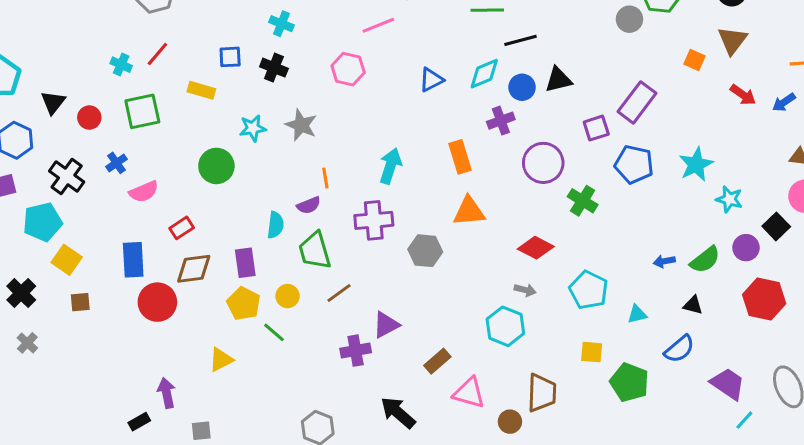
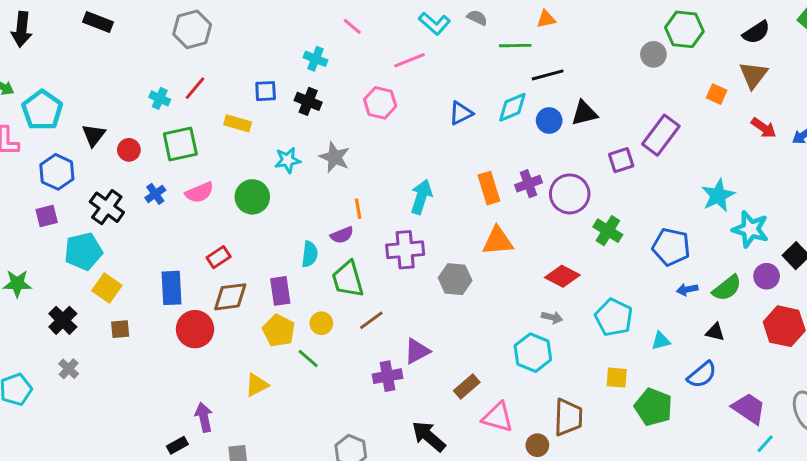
purple cross: (501, 121) -> (529, 184), moved
blue pentagon: (634, 164) -> (671, 247), moved
pink semicircle: (144, 192) -> (199, 192), moved
cyan star: (729, 199) -> (750, 229), size x1.4

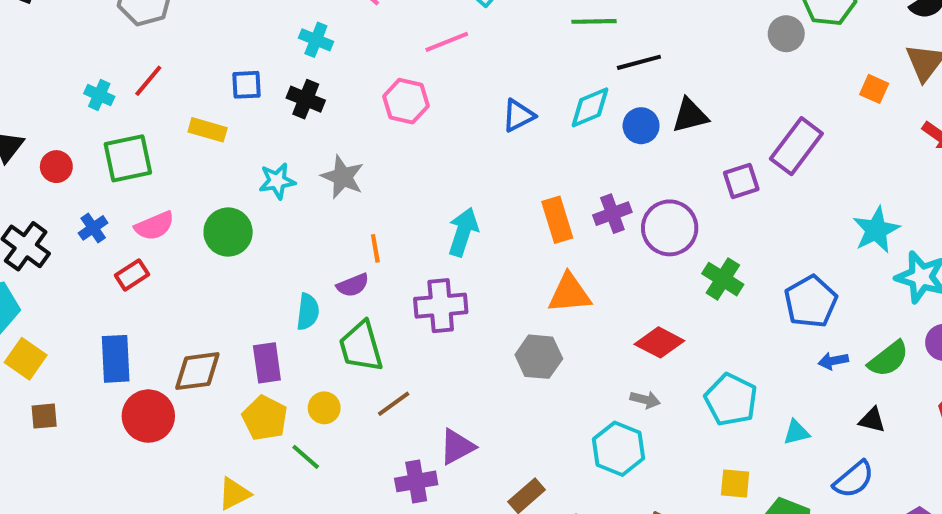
blue pentagon: (671, 247) -> (811, 302), turned 30
red rectangle: (219, 257) -> (132, 275), moved
gray hexagon: (455, 279) -> (539, 357), moved

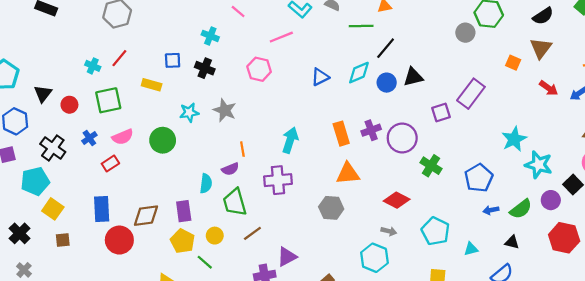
black line: (639, 62) -> (386, 48), turned -35

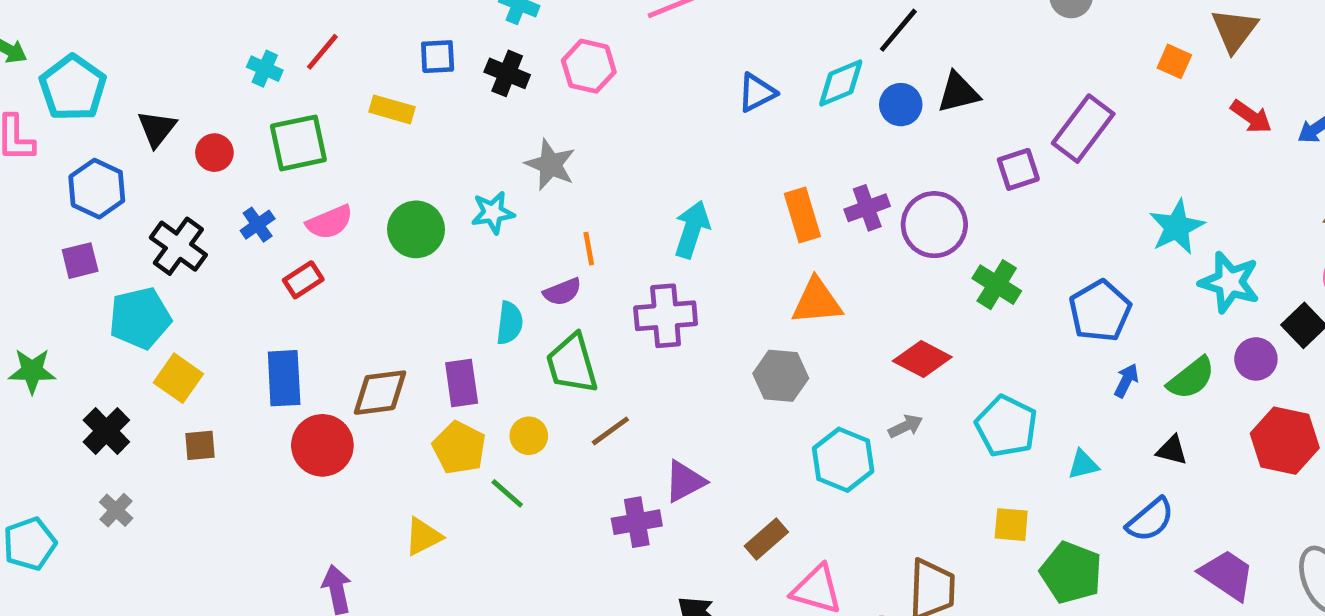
pink hexagon: (259, 69) -> (589, 66), moved
cyan star: (189, 112) -> (493, 213), moved
blue arrow: (491, 210) -> (1126, 381), turned 128
gray arrow: (389, 231) -> (906, 426), turned -40
cyan hexagon: (374, 258) -> (843, 460), moved

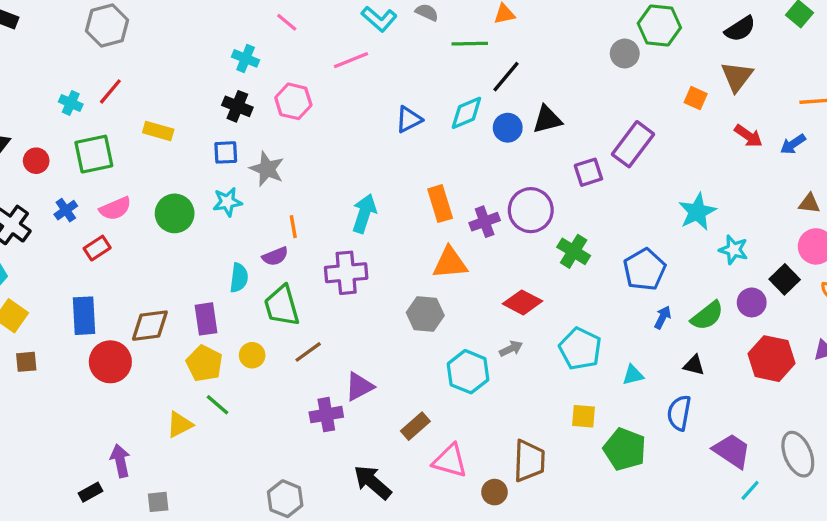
blue square: (438, 57) -> (226, 152), moved
purple cross: (867, 208) -> (485, 222), moved
cyan star: (1230, 282) -> (734, 250), size x0.7
green line: (507, 493) -> (218, 405), moved
blue semicircle: (1150, 520) -> (679, 413), turned 140

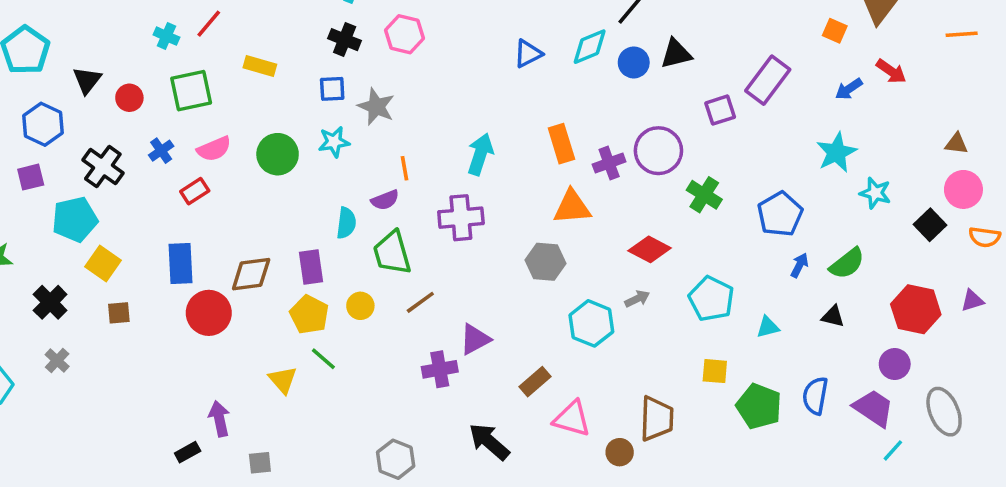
blue arrow: (793, 144) -> (849, 89), moved
purple circle: (752, 302) -> (895, 364), moved
blue semicircle: (679, 413) -> (815, 396), moved
yellow triangle: (180, 424) -> (283, 380), turned -44

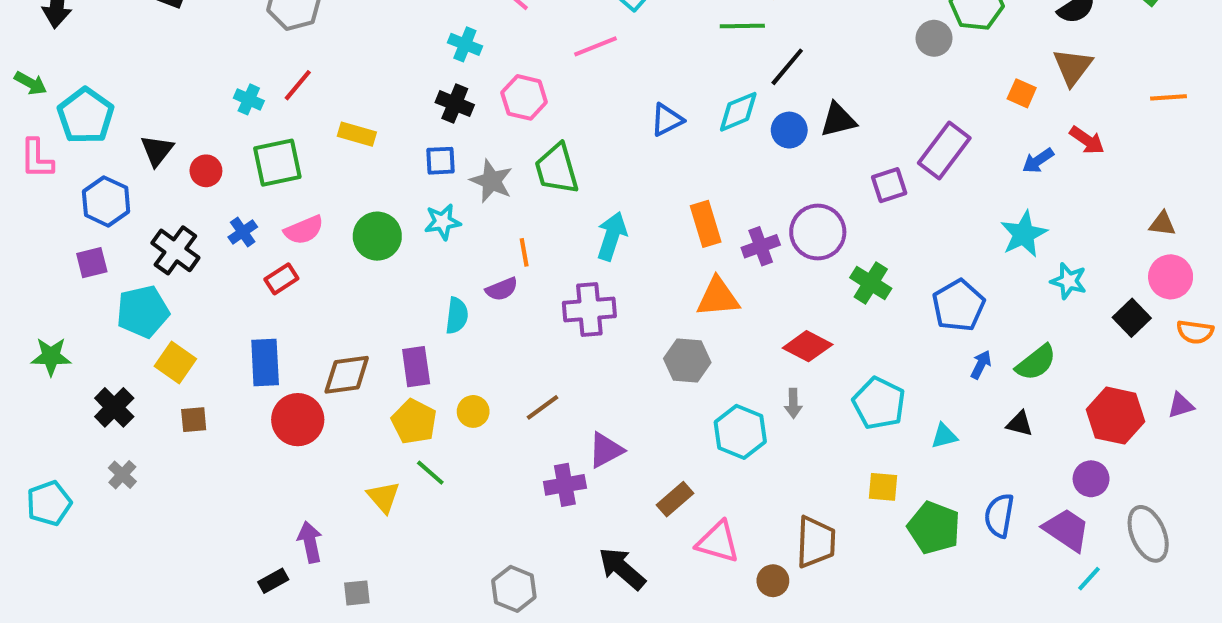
green trapezoid: (392, 253) -> (557, 169), moved
gray arrow: (637, 299) -> (793, 403), turned 115

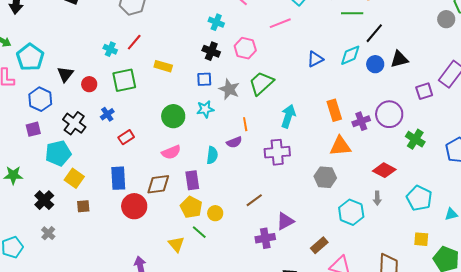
green trapezoid: (557, 169) -> (261, 83), turned 64
pink semicircle: (304, 230) -> (171, 152), moved
yellow circle: (473, 411) -> (215, 213), moved

